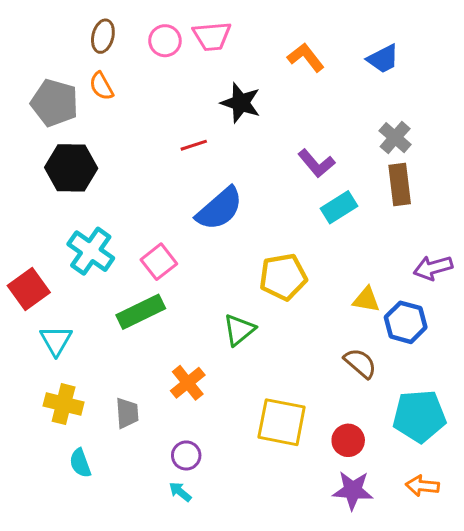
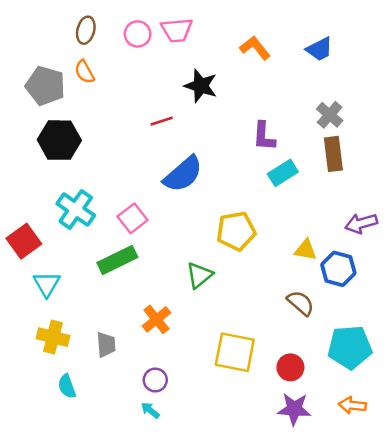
purple L-shape: (316, 163) -> (264, 136), turned 44

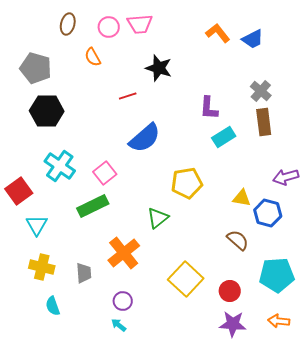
orange L-shape: (255, 48) -> (218, 33), moved
orange semicircle: (85, 72) -> (93, 57), moved
orange cross: (157, 319) -> (124, 253), size x1.4
yellow square: (235, 352) -> (186, 279), turned 32

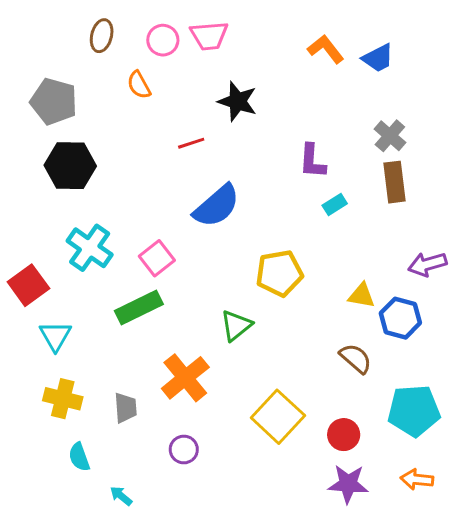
cyan rectangle: (224, 137) -> (335, 204), size x0.7
cyan arrow: (119, 325) -> (121, 496), moved

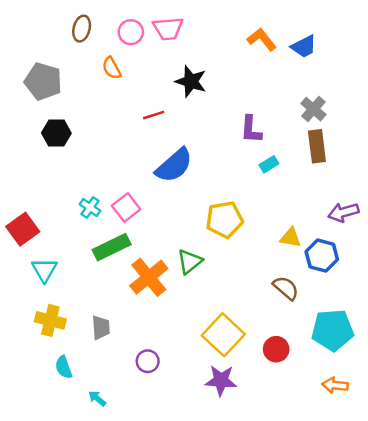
black hexagon: (70, 166) -> (56, 133), size x0.7
cyan cross: (90, 248) -> (90, 207), moved, size x0.6
orange cross: (185, 378) -> (149, 277), moved
purple star: (348, 484) -> (221, 380), moved

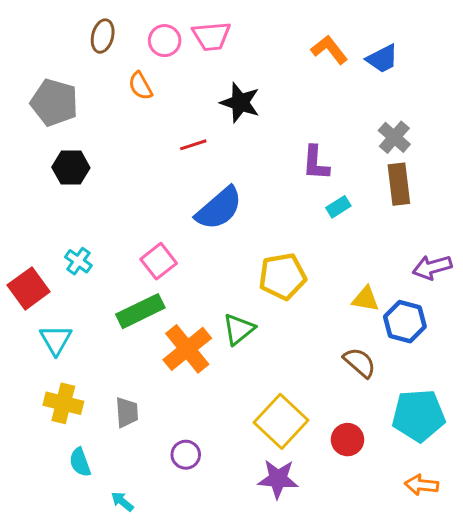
cyan cross: (90, 207) -> (78, 261), moved

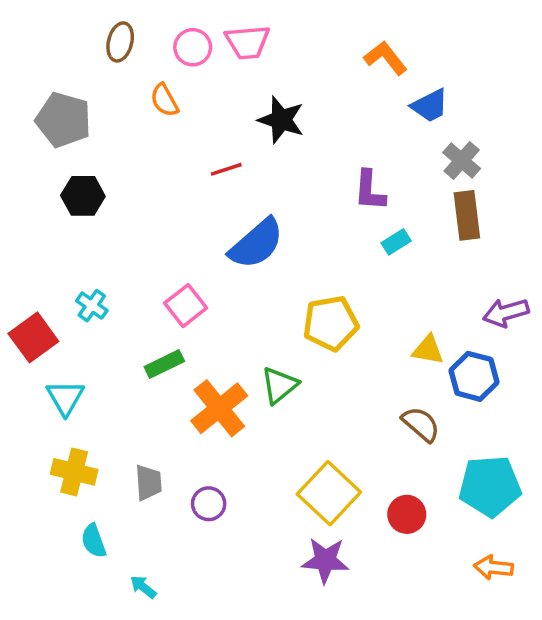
blue trapezoid: (382, 59) -> (430, 106), moved
green rectangle: (140, 311) -> (164, 364), size x0.7
purple circle: (186, 455) -> (209, 504), moved

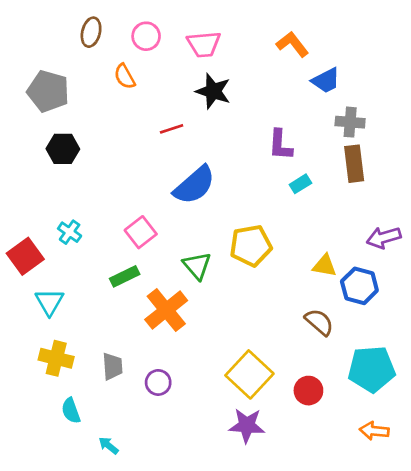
pink trapezoid: (248, 42) -> (204, 44), moved
gray cross: (462, 160) -> (350, 122), turned -36
green triangle: (279, 385) -> (197, 266), moved, turned -32

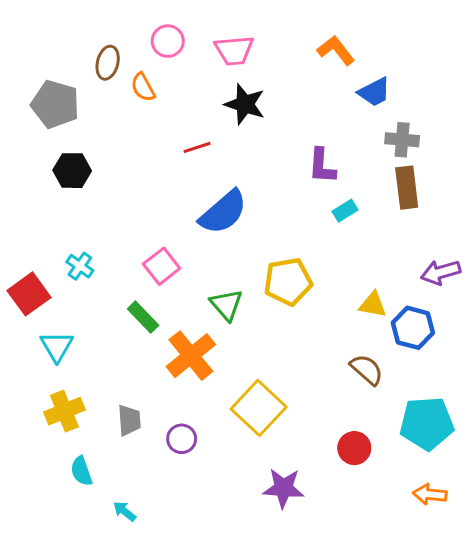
brown ellipse: (91, 32) -> (108, 63), moved
green rectangle: (125, 276) -> (143, 317), turned 72
yellow cross: (56, 358) -> (64, 411), turned -36
yellow square: (249, 374) -> (259, 408), moved

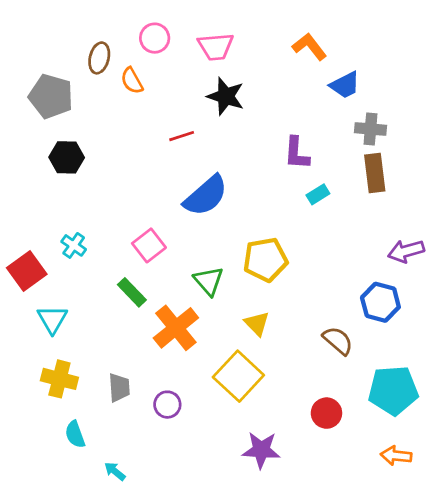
yellow triangle: (373, 305) -> (257, 324), moved, turned 36
yellow cross: (64, 411) -> (59, 379), turned 36

